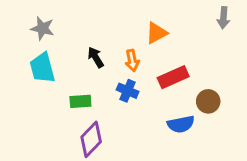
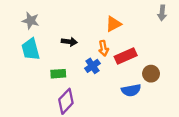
black arrow: (96, 57) -> (69, 42), turned 128
orange arrow: (132, 60) -> (104, 48), moved
blue cross: (128, 91) -> (92, 66), turned 32

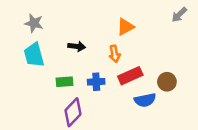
gray arrow: (162, 13) -> (179, 15), turned 40
red rectangle: (126, 56) -> (130, 76), moved
blue cross: (92, 66) -> (96, 82), moved, turned 32

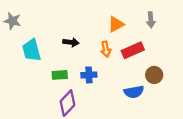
gray arrow: (179, 15) -> (151, 20), moved, turned -49
gray star: (34, 23) -> (12, 21), moved
red rectangle: (130, 76) -> (133, 50), moved

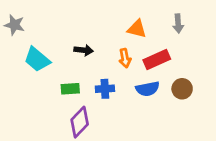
orange triangle: (116, 24) -> (137, 29), turned 42
cyan trapezoid: (32, 50) -> (37, 59), turned -35
blue semicircle: (134, 92) -> (148, 89), moved

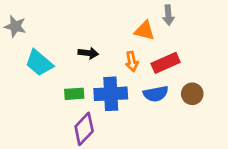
gray arrow: (178, 24) -> (168, 15), moved
blue cross: (105, 89) -> (111, 94), size x1.6

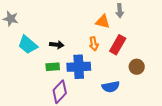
black arrow: (88, 53) -> (57, 45), moved
red rectangle: (166, 63) -> (118, 45), turned -36
blue semicircle: (156, 94) -> (111, 87), moved

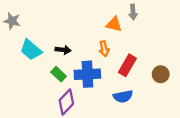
red rectangle: (118, 45) -> (127, 65), moved
green rectangle: (53, 67) -> (59, 74), turned 48
brown circle: (137, 67) -> (161, 74), moved

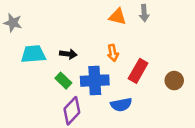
orange triangle: (114, 24) -> (118, 17), moved
cyan trapezoid: (31, 50) -> (33, 54), turned 135
blue semicircle: (123, 96) -> (121, 105), moved

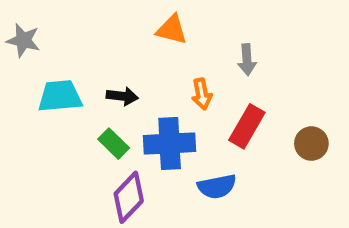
gray arrow: (144, 13) -> (247, 60), moved
orange triangle: (118, 17) -> (172, 30), moved

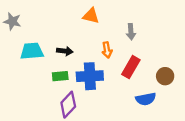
green rectangle: (114, 144) -> (60, 76), turned -49
blue semicircle: (217, 187) -> (146, 99), moved

